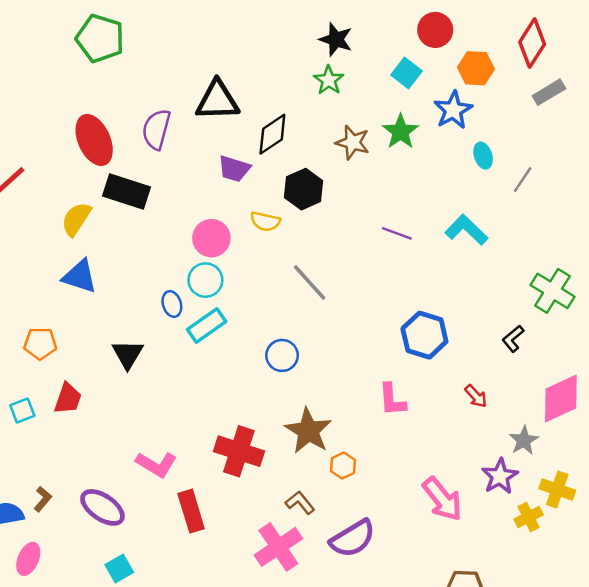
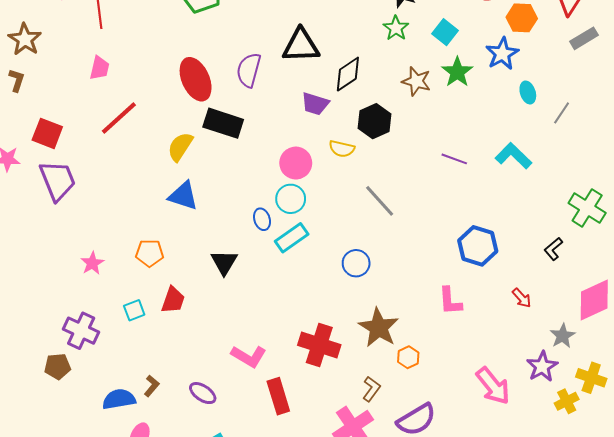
cyan square: (406, 73) -> (445, 32), moved
brown L-shape: (300, 503) -> (371, 389), turned 75
purple ellipse: (102, 507) -> (203, 393), size x0.7

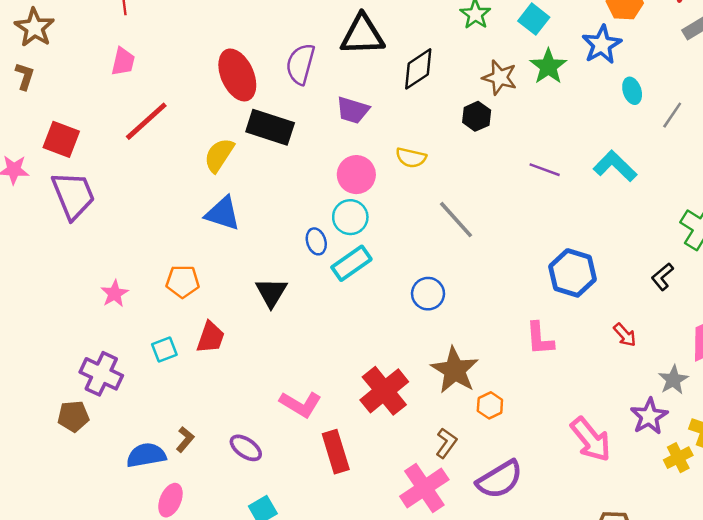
purple trapezoid: (315, 104) -> (353, 110), moved
black hexagon: (374, 121) -> (477, 116), moved, size x0.7
red cross: (319, 345) -> (384, 391), turned 33

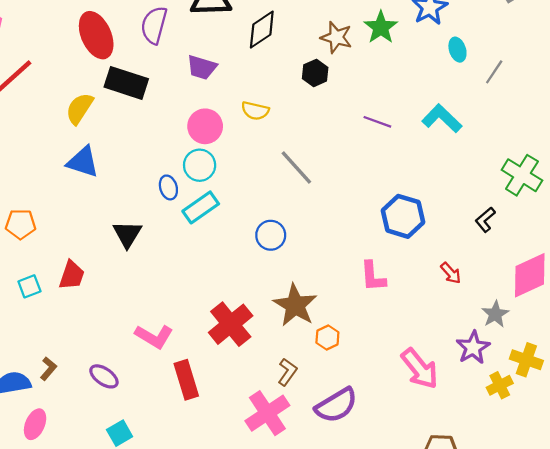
orange pentagon: (183, 281) -> (21, 224), moved

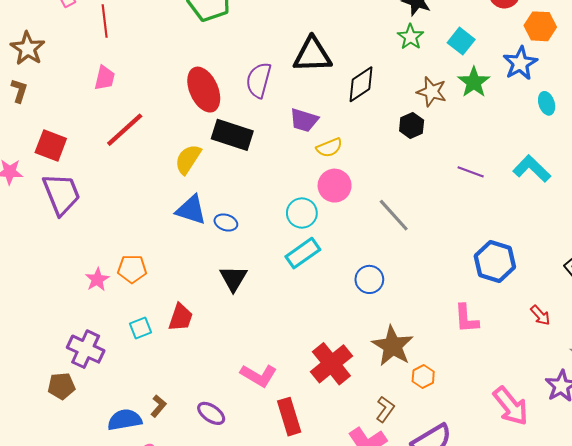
yellow semicircle: (255, 111) -> (329, 148), moved, turned -35
pink circle: (205, 126) -> (335, 186), moved
blue ellipse: (168, 187) -> (226, 222), moved, turned -55

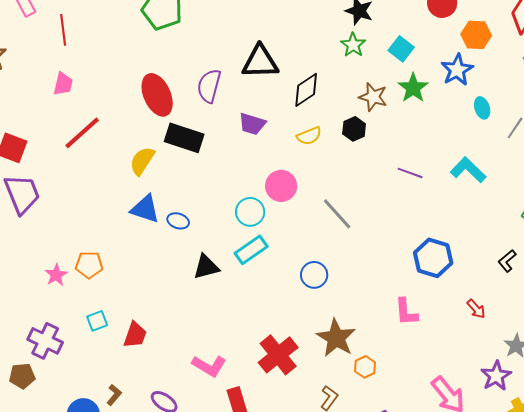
yellow semicircle: (329, 148) -> (309, 136), moved
black triangle: (233, 278) -> (206, 267), moved, turned 44
red trapezoid: (181, 317) -> (135, 335), moved

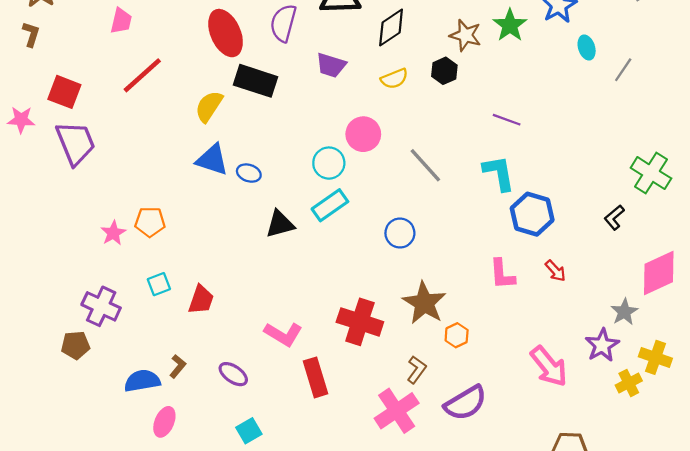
cyan L-shape: (468, 170) -> (499, 173), moved, turned 36
red arrow: (476, 309) -> (555, 271), moved
red cross: (278, 355) -> (360, 322), turned -33

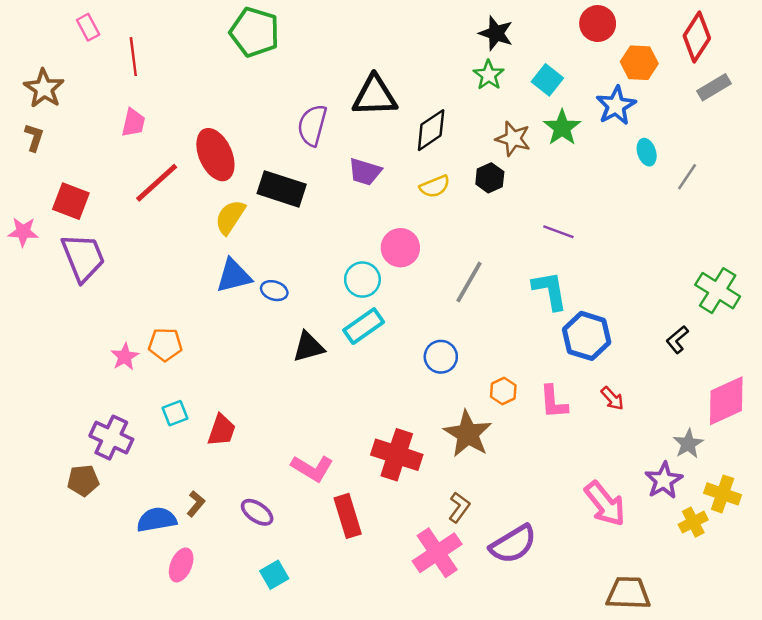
red ellipse: (226, 33) -> (215, 155), moved
blue triangle: (212, 160) -> (234, 276), turned -32
gray line: (425, 165) -> (469, 282), turned 72
orange hexagon: (457, 335) -> (503, 391), moved

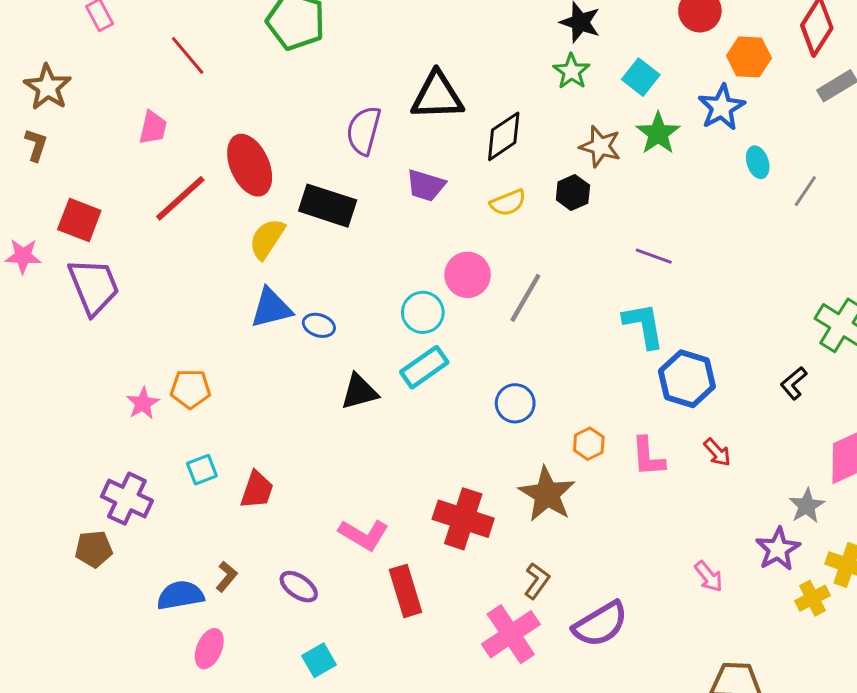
red line: (133, 57) -> (188, 55), moved, turned -33
gray line: (469, 282) -> (525, 298), moved
pink arrow: (605, 504) -> (709, 576), size x0.6

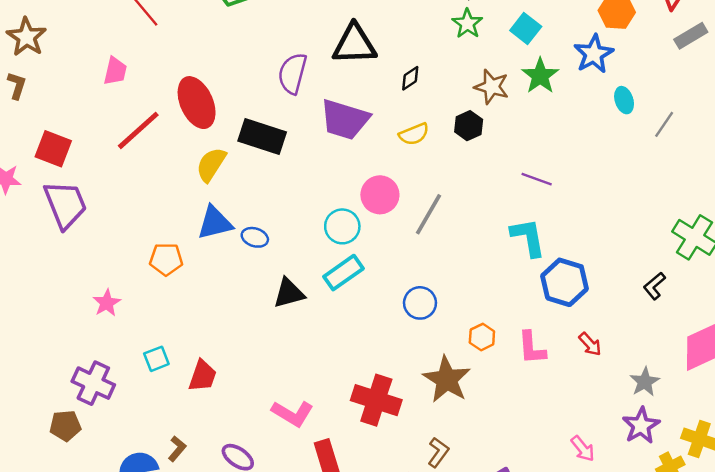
black diamond: (504, 136) -> (410, 78), size x0.6
purple trapezoid: (426, 185) -> (345, 120), size x1.5
orange pentagon: (190, 389) -> (166, 259), moved
gray star: (807, 506) -> (645, 382), moved

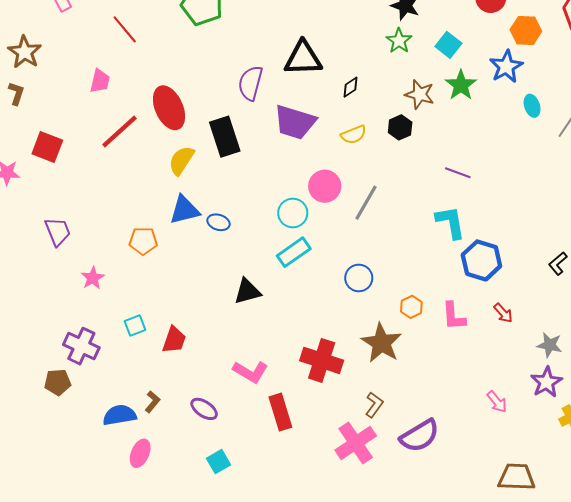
black rectangle: (262, 137) -> (225, 137), turned 54
purple trapezoid: (65, 205) -> (58, 232), moved, size x0.7
black triangle: (289, 293) -> (247, 291), moved
gray star: (645, 382) -> (550, 345), turned -30

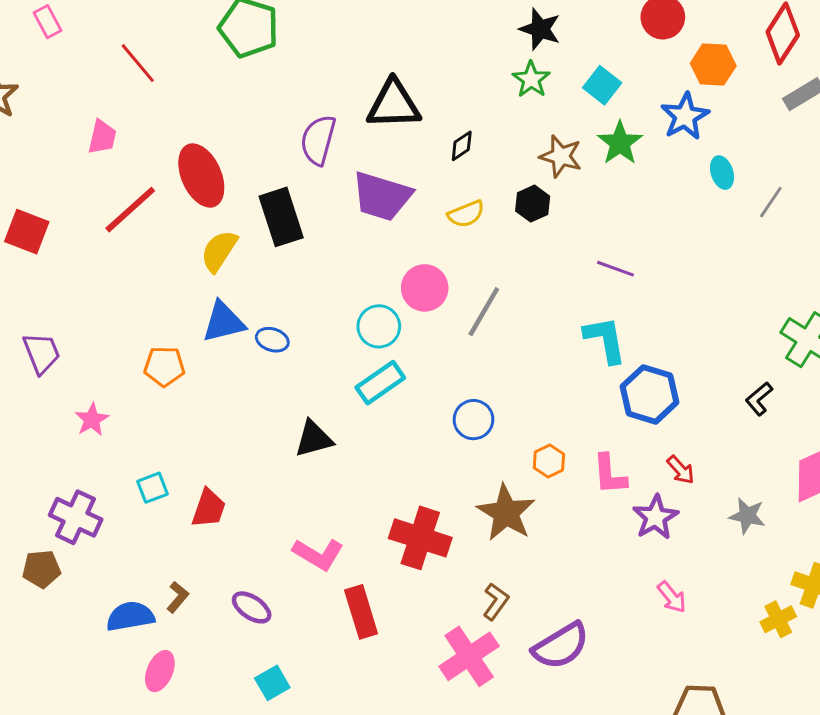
purple star: (546, 382) -> (655, 517), moved

